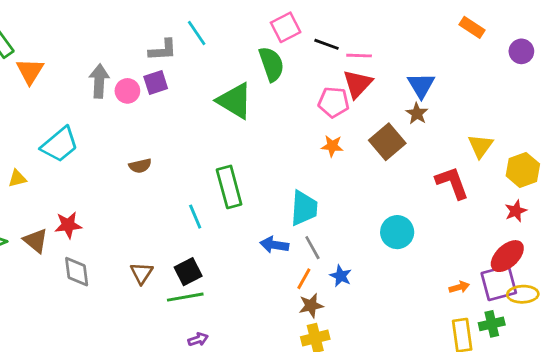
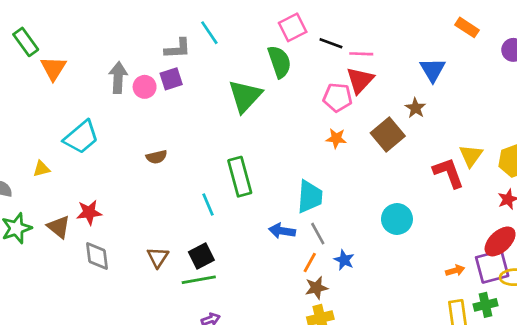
blue triangle: (421, 85) -> (433, 70), moved
green triangle: (235, 101) -> (245, 96), turned 42
yellow triangle: (480, 146) -> (471, 156), moved

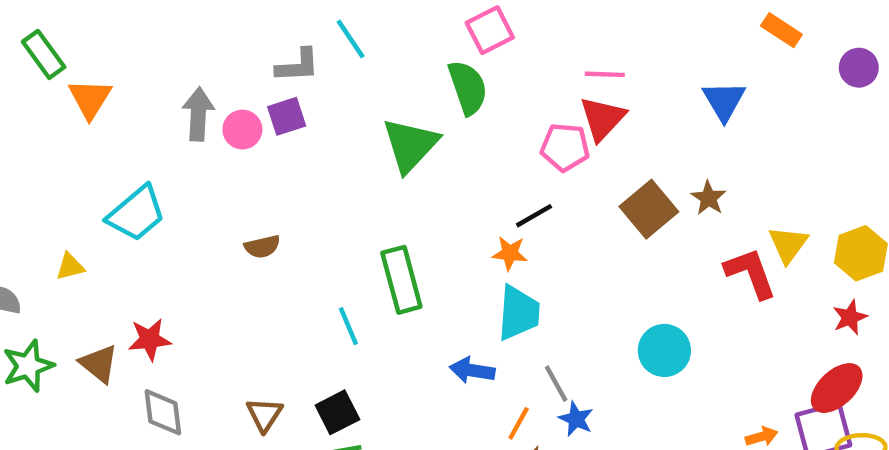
black line: (331, 43) -> (534, 216), moved, turned -50
brown star: (415, 108) -> (709, 198), moved
orange star: (336, 138) -> (510, 253), moved
gray line: (318, 234) -> (556, 384), moved

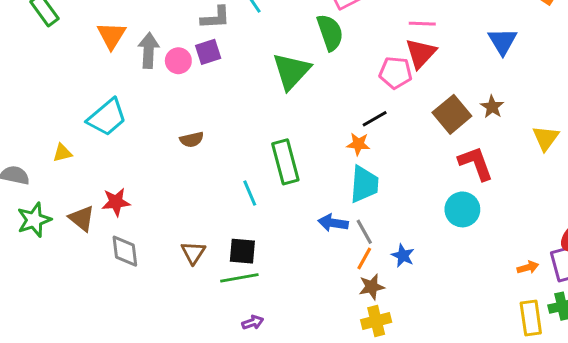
orange triangle: (90, 99) -> (111, 35), moved
red L-shape: (751, 273) -> (476, 163), moved
gray line: (556, 384) -> (364, 232), moved
black square: (337, 412) -> (242, 251), turned 32

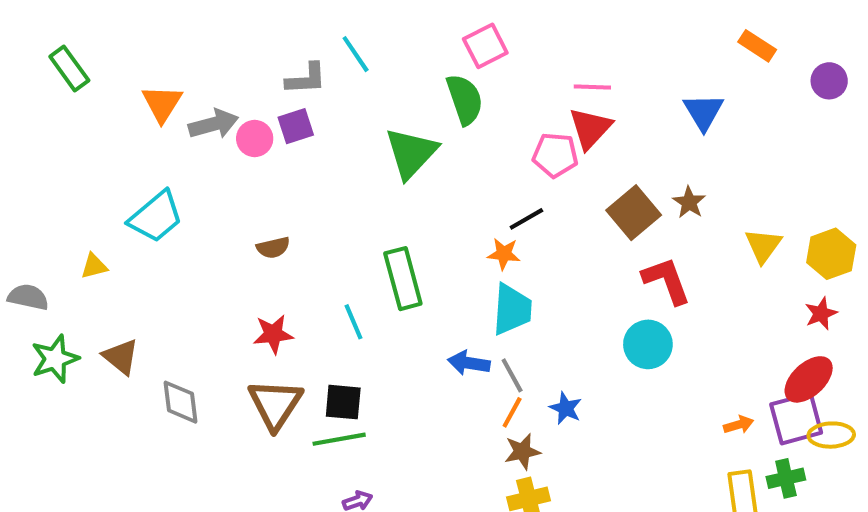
gray arrow: (149, 50) -> (213, 124), turned 72
red star: (116, 202) -> (273, 334), moved
brown triangle: (193, 253) -> (275, 404), size x1.6

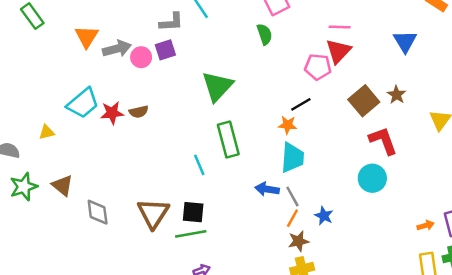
green semicircle: (465, 99) -> (265, 34), size x0.7
green triangle: (411, 153) -> (217, 86), moved
brown semicircle: (273, 248) -> (139, 112), moved
red star: (273, 334) -> (112, 113), moved

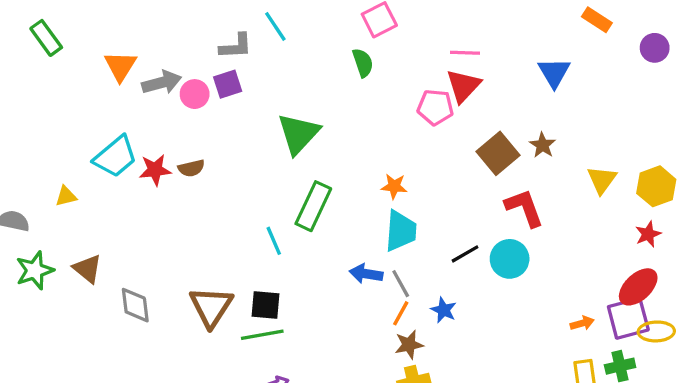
black line: (301, 104) -> (465, 254), moved
green rectangle: (228, 139) -> (313, 206), turned 40

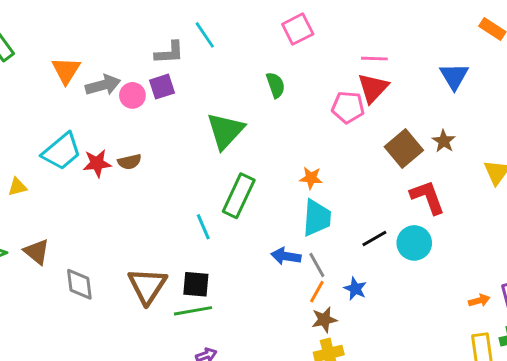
green semicircle: (363, 63) -> (276, 85), moved

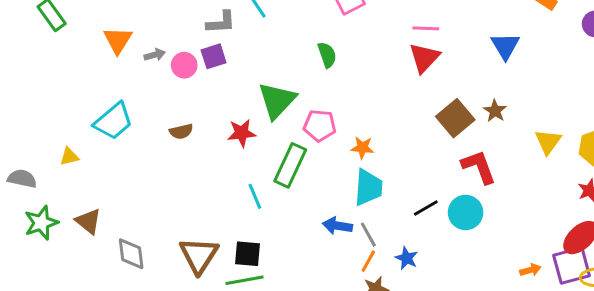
gray arrow: (103, 85) -> (155, 55), size x0.6
pink pentagon: (348, 107) -> (320, 126), moved
red star: (97, 163) -> (242, 133), moved

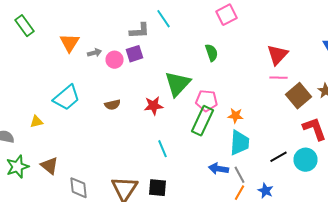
pink line: (426, 28) -> (278, 78), moved
green rectangle: (290, 165) -> (202, 121), moved

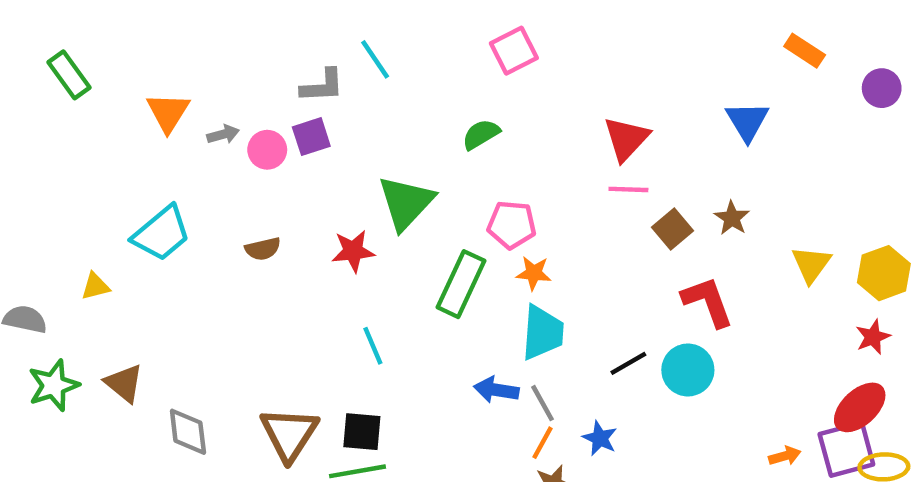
green semicircle: (212, 53) -> (481, 134), turned -102
brown square: (298, 96) -> (672, 229), size x0.7
pink pentagon: (206, 101) -> (512, 225), moved

